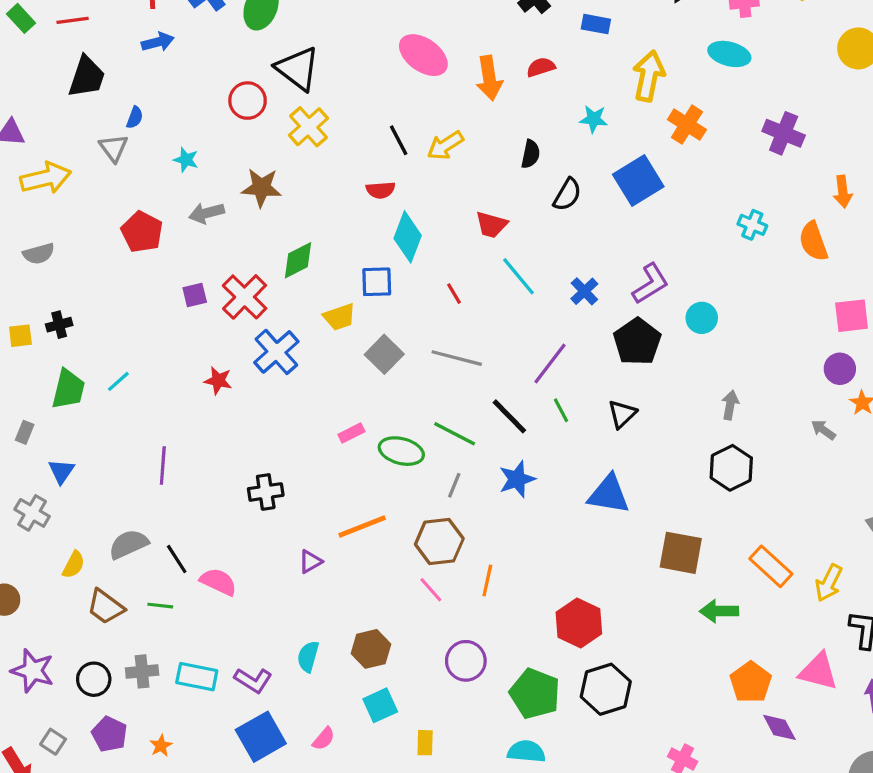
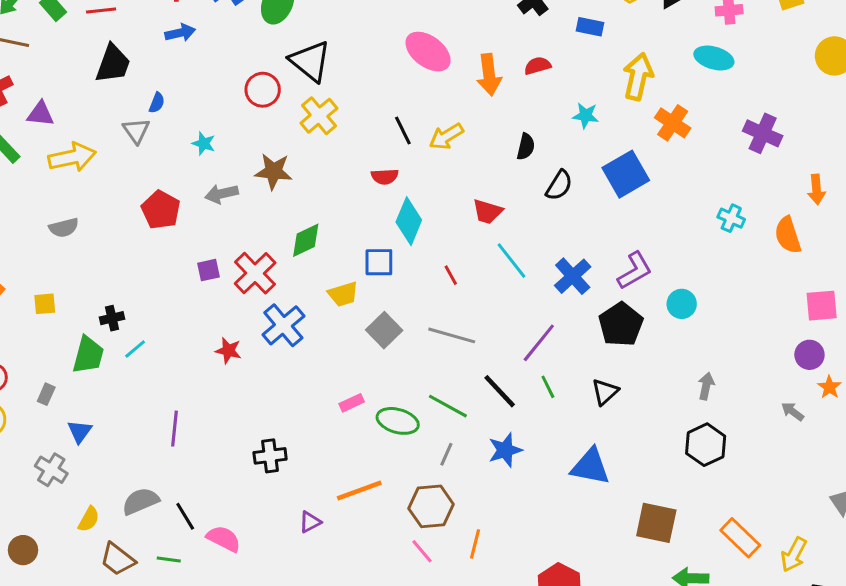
blue cross: (584, 291) -> (573, 276), size x1.4
black cross: (59, 325) -> (112, 318), moved

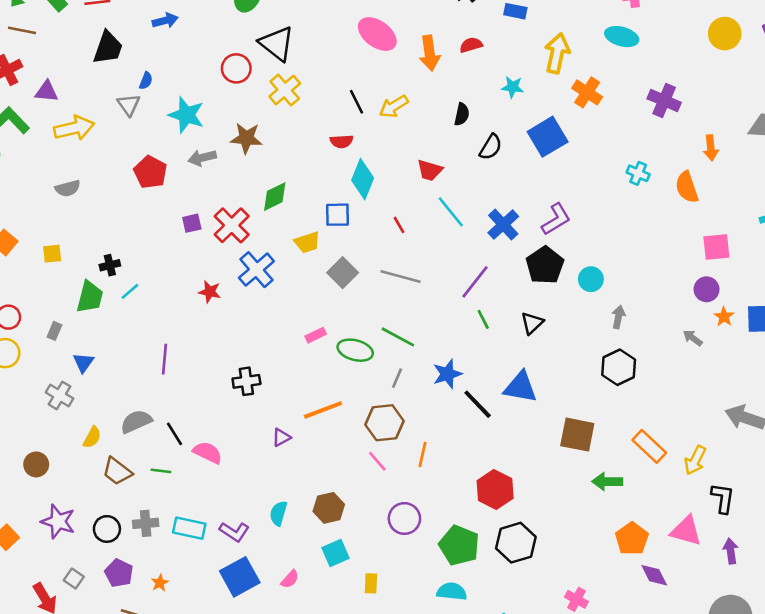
cyan star: (204, 143) -> (186, 115), size x1.8
cyan circle: (682, 304) -> (591, 279), moved
black line: (500, 391) -> (478, 404), moved

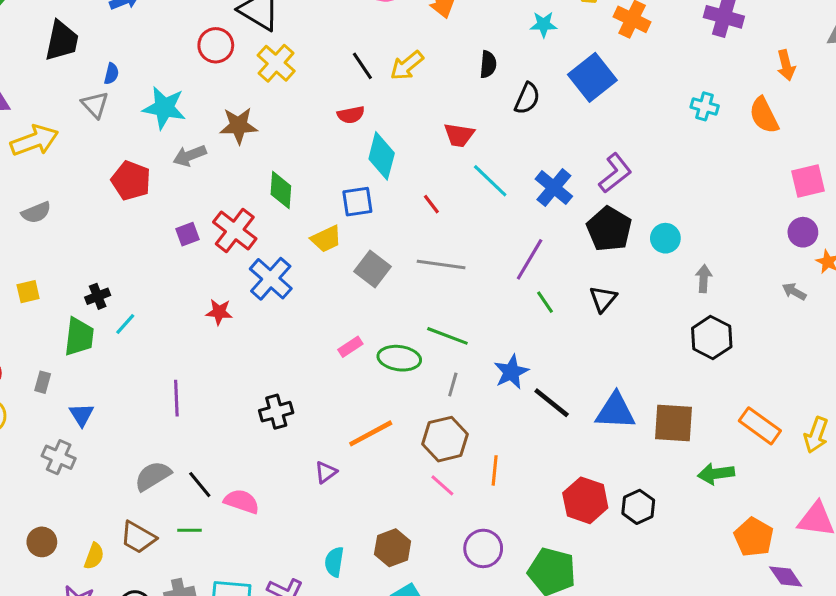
green diamond: (275, 197) -> (281, 190), turned -52
blue triangle: (520, 387) -> (615, 411), moved
yellow semicircle: (92, 437) -> (94, 556), moved
black hexagon: (516, 543) -> (638, 507), moved, size x0.7

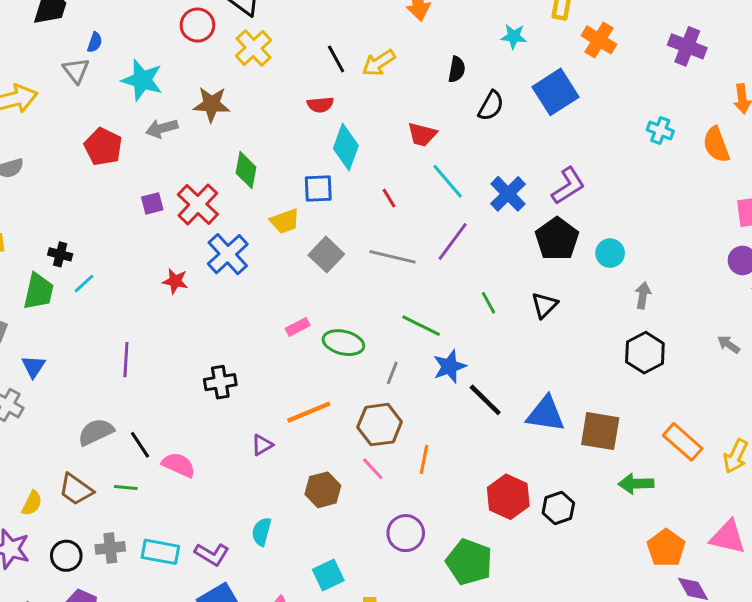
purple line: (530, 259) -> (453, 241), moved
gray arrow: (794, 292) -> (729, 344), moved
black cross: (98, 296) -> (60, 254), turned 30
green line: (447, 336) -> (421, 326), moved
brown hexagon: (393, 548) -> (323, 490), moved

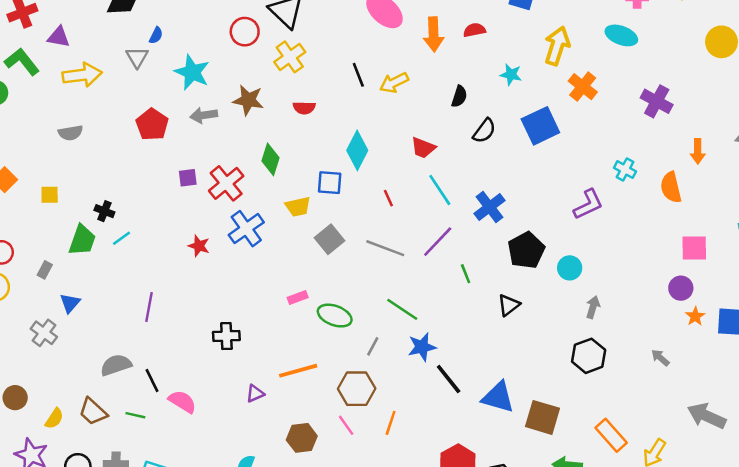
red semicircle: (320, 105) -> (304, 108), moved
purple L-shape: (568, 186) -> (588, 204), moved
green line: (489, 303) -> (466, 274), moved

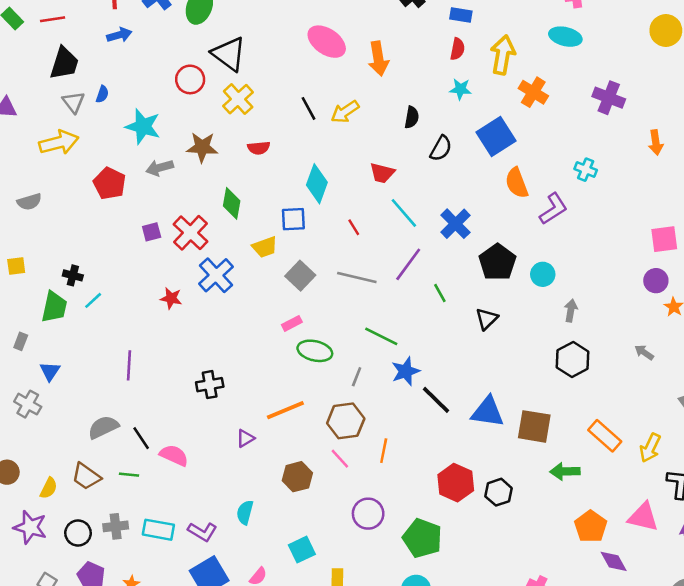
red semicircle: (474, 30) -> (457, 49), moved, turned 120
gray triangle: (137, 57) -> (73, 102), moved
yellow arrow: (82, 75) -> (59, 142), moved
orange semicircle: (671, 187) -> (517, 183), moved
pink rectangle: (298, 297) -> (292, 323), moved

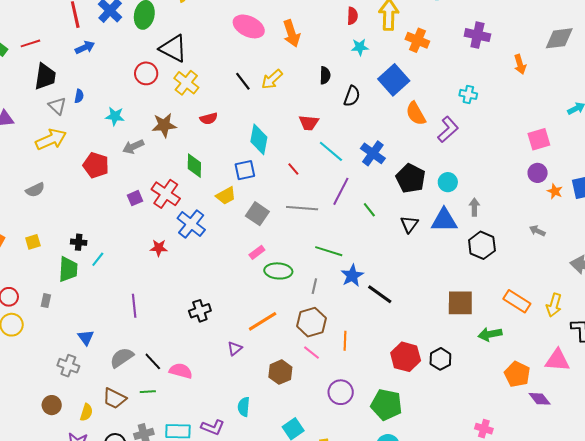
cyan star: (143, 126) -> (115, 116), size x0.7
blue triangle: (50, 371) -> (86, 337), moved
gray cross: (28, 404) -> (68, 366), moved
blue triangle: (488, 412) -> (444, 220), moved

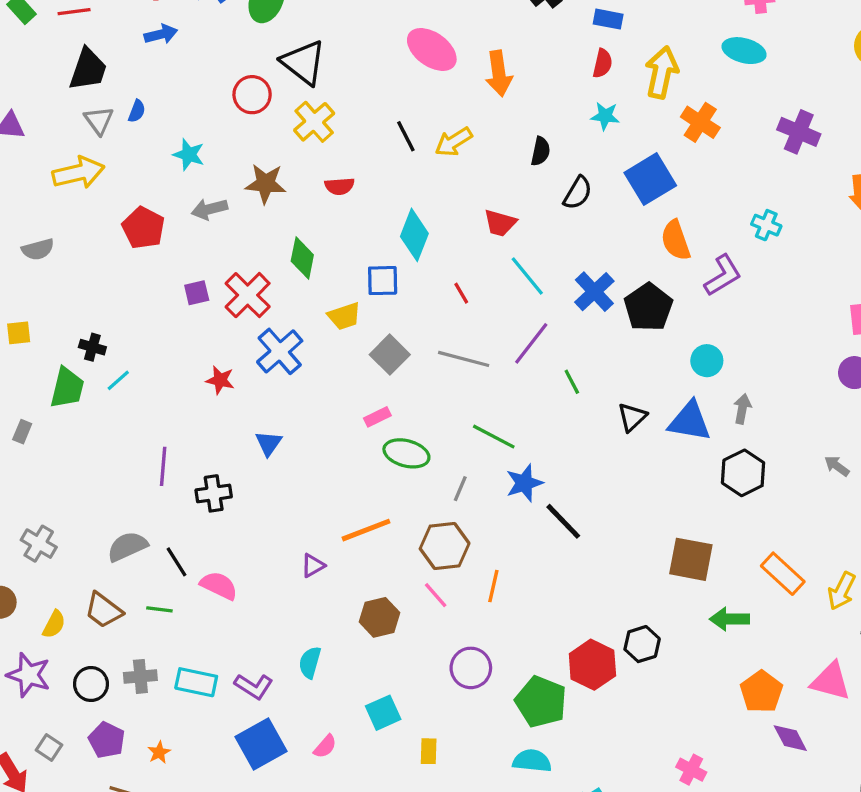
black pentagon: (411, 178) -> (648, 307), moved
black cross: (200, 311) -> (214, 493), moved
blue triangle: (86, 337) -> (269, 443), moved
red hexagon: (406, 357) -> (592, 665), moved

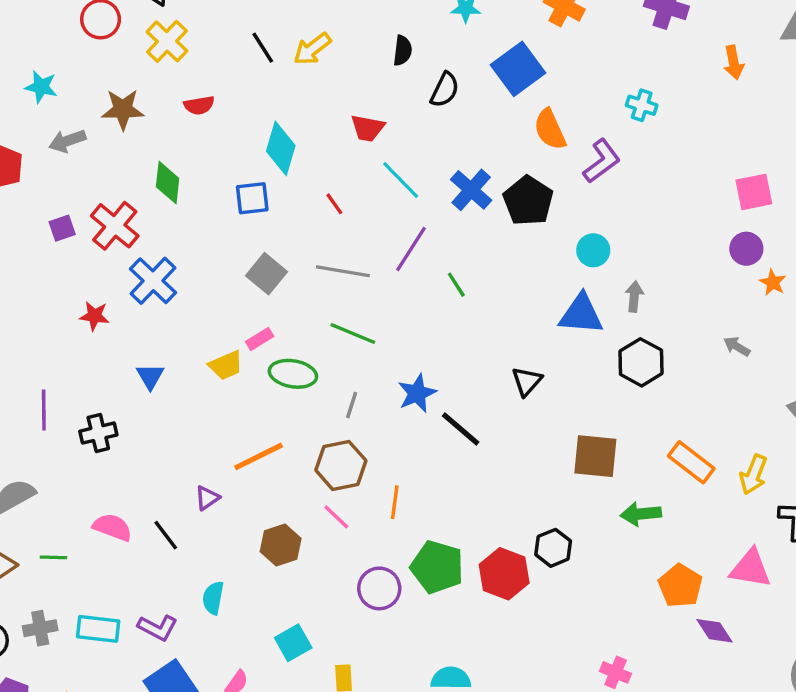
yellow trapezoid: (344, 316) -> (226, 365), moved
black triangle: (632, 417) -> (527, 381), moved
green line: (494, 437) -> (353, 333), moved
black line: (177, 562) -> (166, 535), moved
green pentagon: (541, 702) -> (437, 567), moved

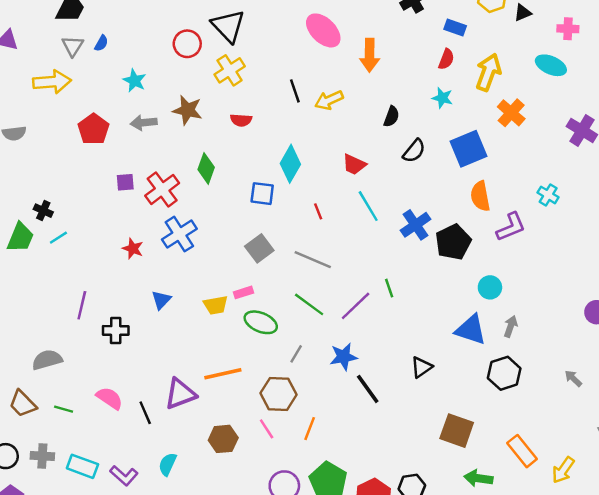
purple line: (411, 249) -> (356, 306), moved
purple triangle: (207, 498) -> (180, 394), size x1.8

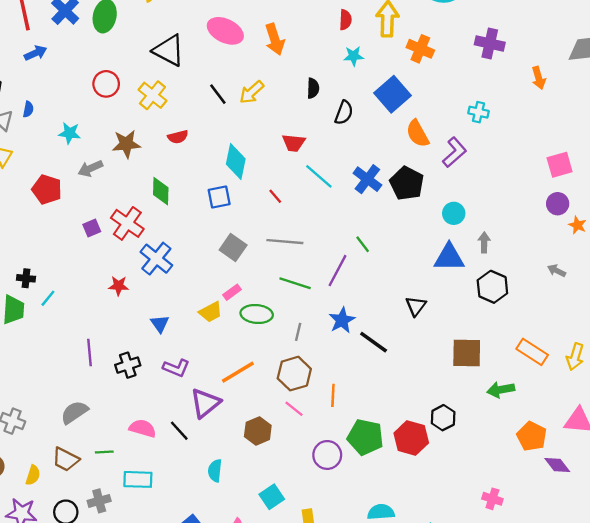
black triangle: (228, 26) -> (169, 50), moved
cyan rectangle: (82, 466) -> (138, 479), moved
purple L-shape: (124, 476) -> (176, 368), moved

